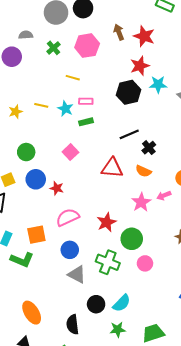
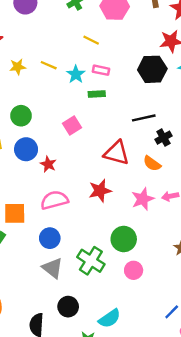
red star: (106, 222) -> (100, 191), moved
cyan semicircle: (122, 303) -> (110, 318), moved

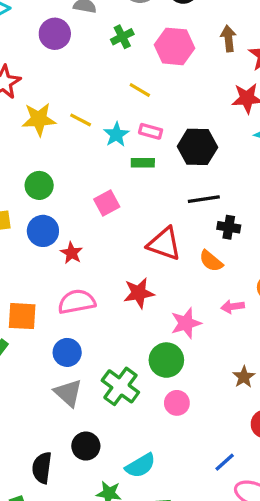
yellow star: (18, 67) -> (39, 119), size x1.5
black hexagon: (152, 69) -> (197, 147), moved
black cross: (163, 138) -> (229, 227), turned 35
pink star: (143, 199) -> (186, 323), moved

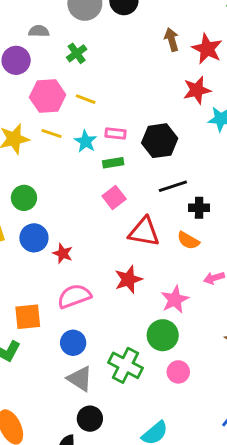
pink hexagon: (175, 46) -> (48, 96), moved
yellow line: (140, 90) -> (86, 99), moved
pink square: (107, 203) -> (114, 198), moved
black circle: (86, 446) -> (90, 419), moved

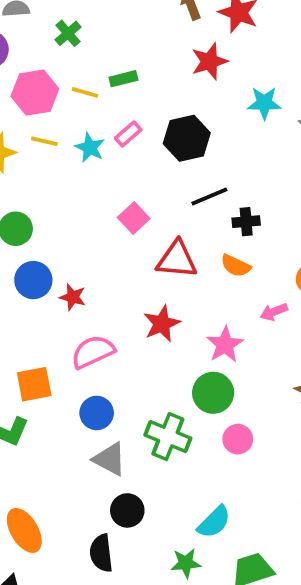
red star: (197, 90) -> (209, 61), moved
pink rectangle: (116, 133) -> (128, 134), turned -42
green rectangle: (113, 163) -> (123, 79), moved

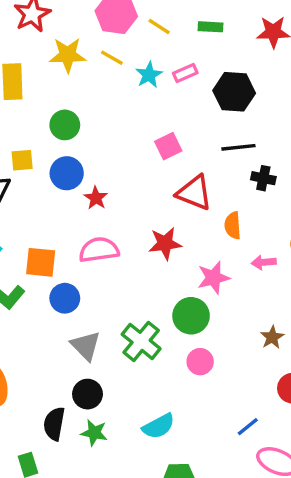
green rectangle: (123, 79) -> (211, 27), moved
orange semicircle: (236, 266) -> (233, 225), moved, turned 44
blue circle: (97, 413) -> (65, 298), moved
green star: (186, 563) -> (94, 433), moved

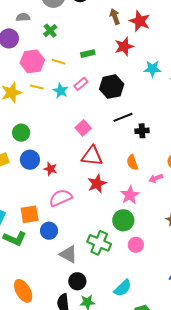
red triangle: (194, 193) -> (92, 156), moved

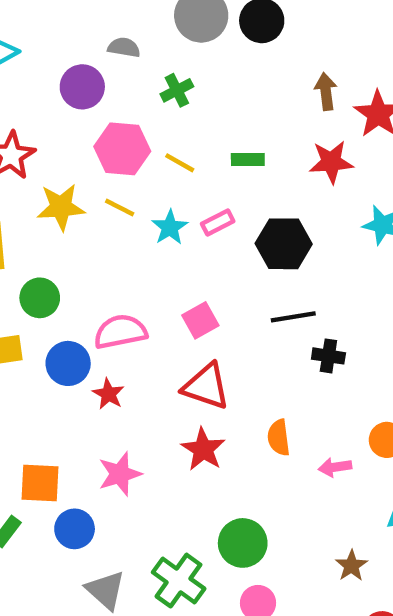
green circle: (21, 133) -> (40, 298), moved
orange semicircle: (132, 162) -> (279, 438), moved
red star: (97, 184) -> (203, 449), turned -30
pink star: (130, 195) -> (120, 474), moved
pink semicircle: (61, 198) -> (120, 332), moved

